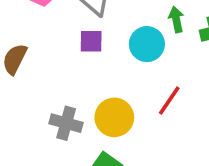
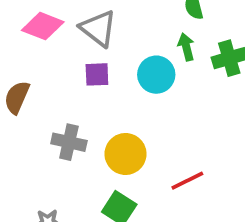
red line: (169, 101) -> (187, 181), moved, turned 32
gray cross: (66, 123) -> (69, 142), moved

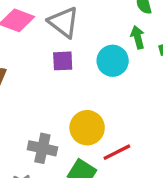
gray cross: (69, 142) -> (42, 148), moved
red line: (187, 181) -> (117, 152), moved

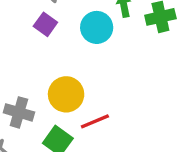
purple square: (63, 61) -> (45, 24), turned 35

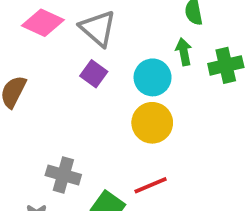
yellow circle: (66, 94) -> (152, 123), moved

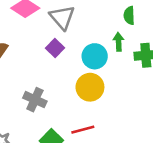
gray cross: (63, 175) -> (35, 100), moved

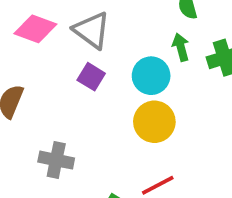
gray cross: (35, 100) -> (56, 160), moved

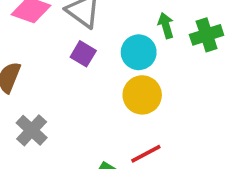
gray cross: (56, 160) -> (32, 130), moved, turned 32

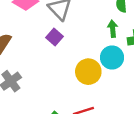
cyan circle: (139, 52) -> (112, 58), moved

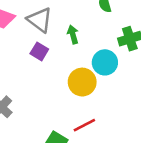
green arrow: (113, 29) -> (73, 35), moved

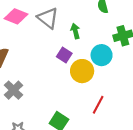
purple square: (39, 51) -> (64, 55), moved
red line: (84, 125) -> (98, 105), moved, turned -36

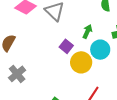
green arrow: (75, 31) -> (87, 31), moved, turned 32

